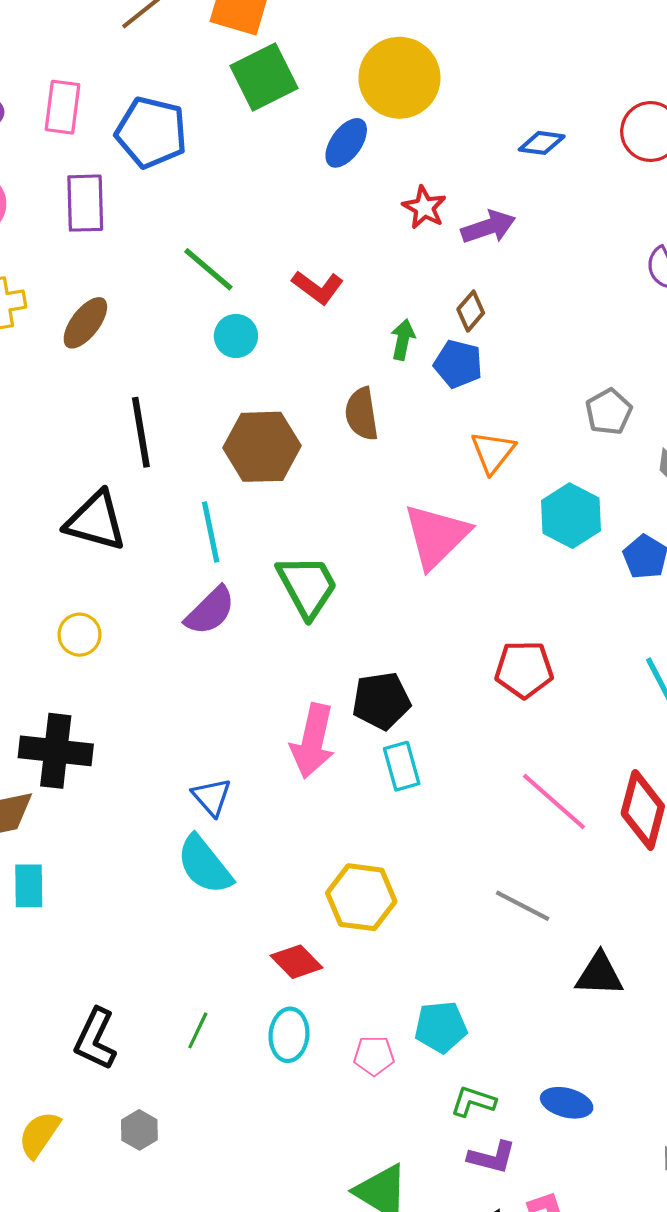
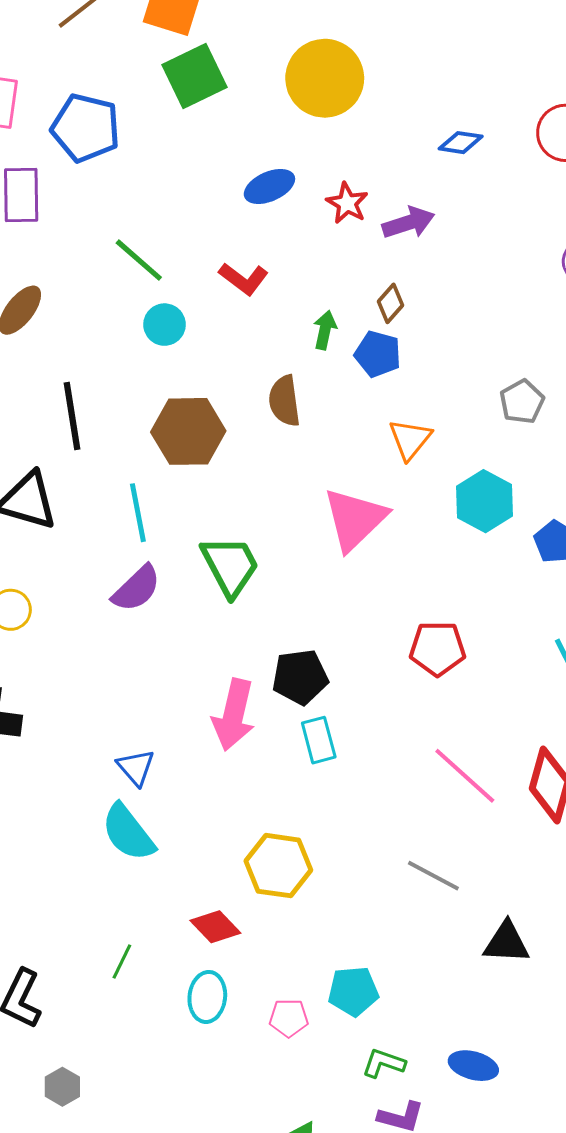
blue ellipse: (346, 143) -> (269, 186), moved, turned 30
green line: (198, 1030) -> (122, 962), moved

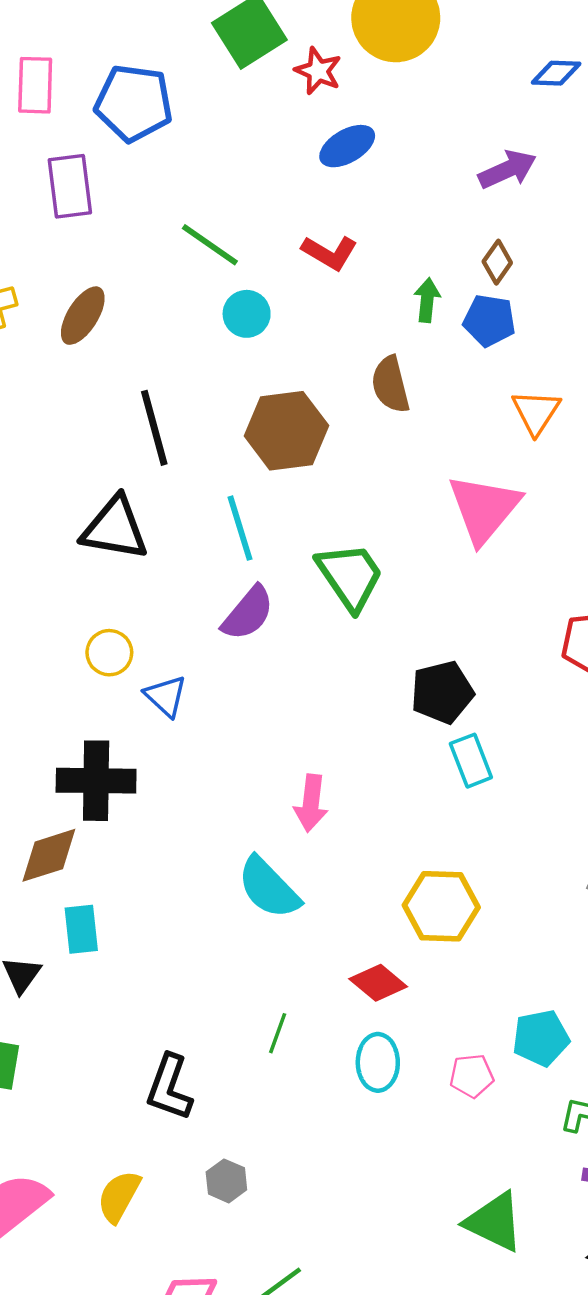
red star: (347, 203) -> (318, 71), moved
pink arrow: (234, 715) -> (311, 803), moved, size x0.7
blue triangle: (136, 767) -> (166, 696), moved

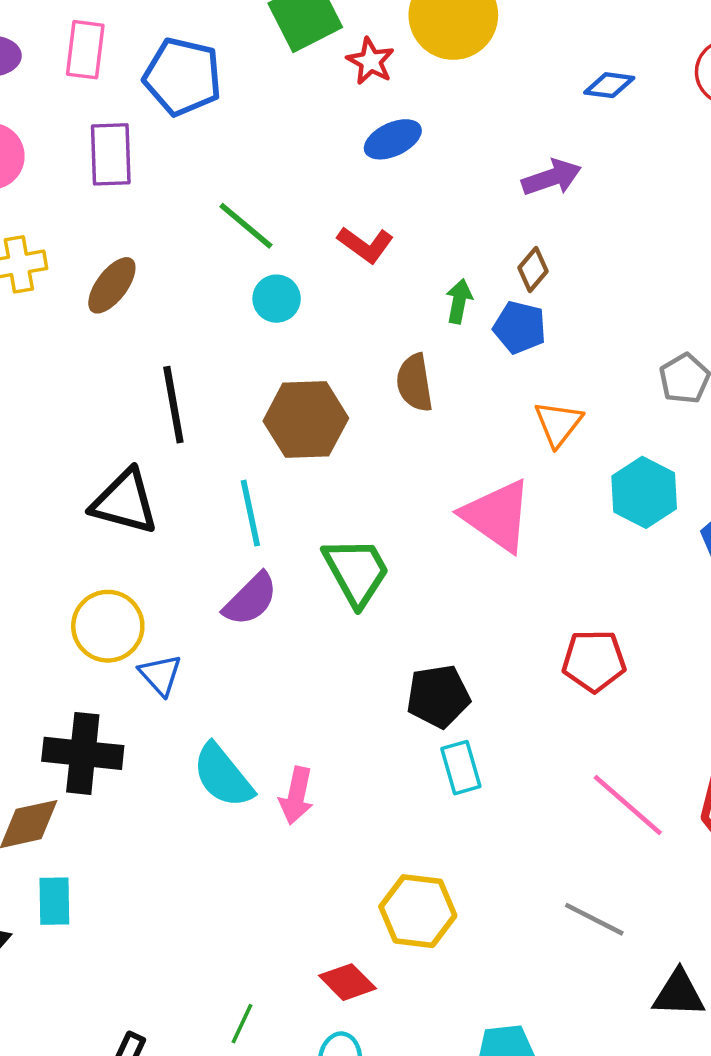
pink triangle: (484, 508) -> (497, 516), turned -40
yellow circle: (109, 653) -> (108, 626), size x1.5
cyan semicircle: (269, 888) -> (223, 776), moved

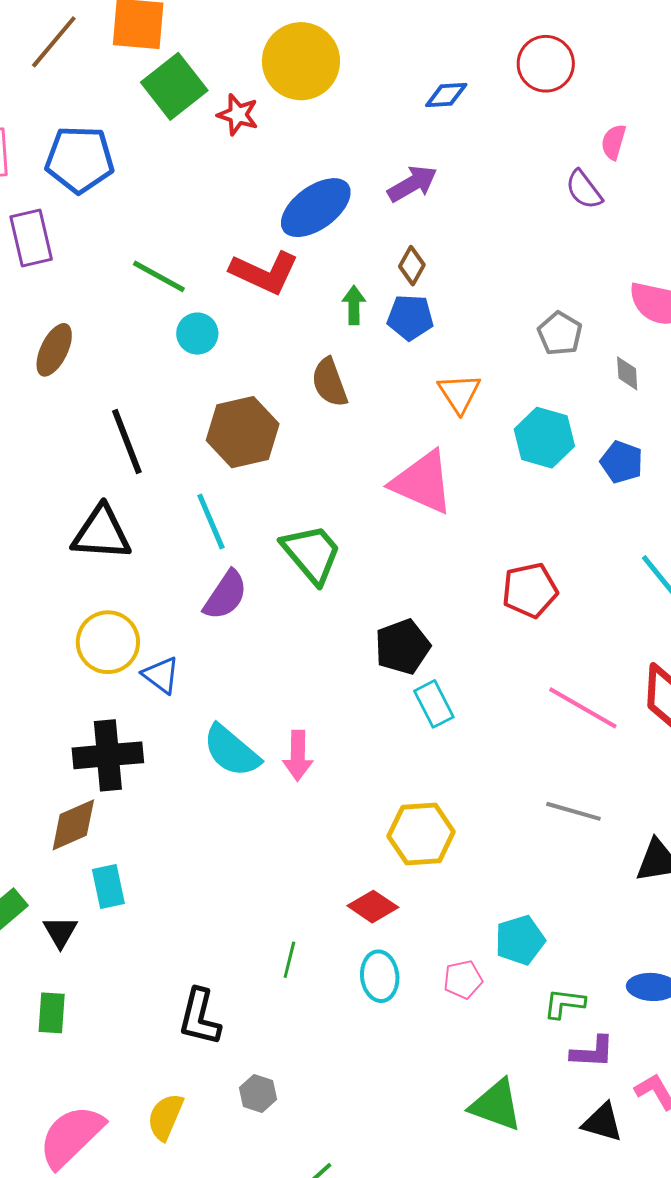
blue ellipse: (393, 139) -> (316, 208), moved, size x1.5
red L-shape: (365, 245) -> (264, 272), size x1.4

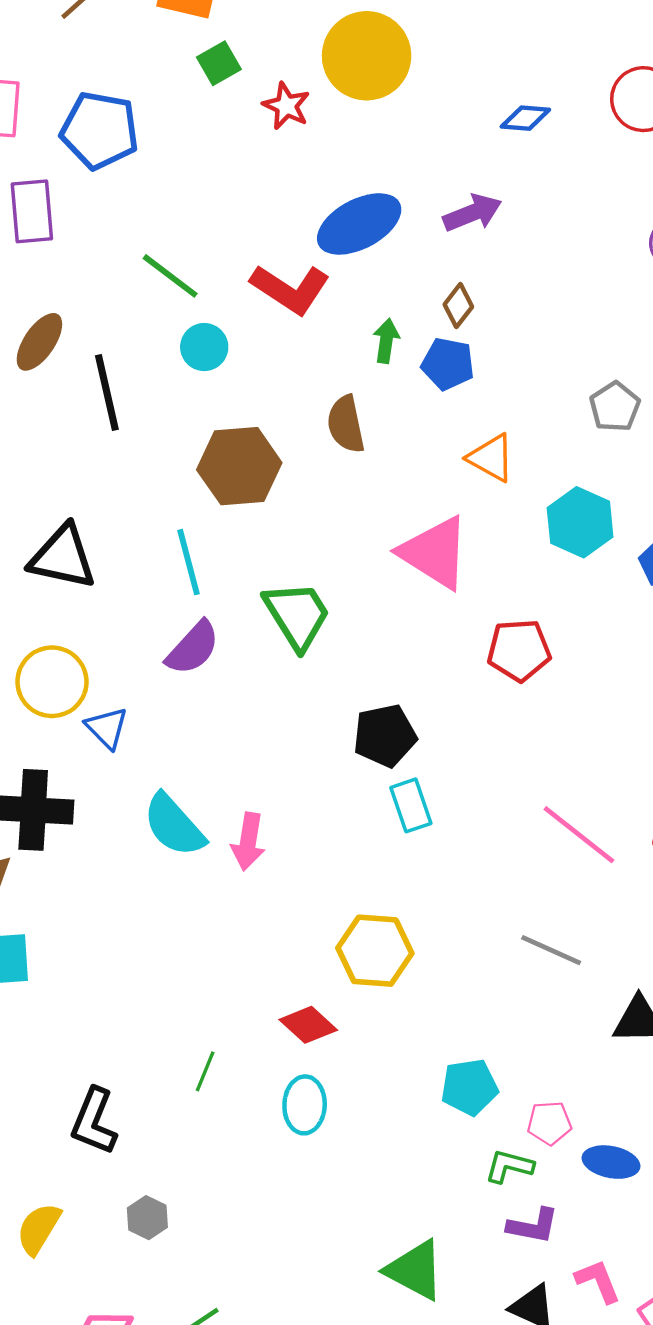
green square: (174, 86) -> (219, 63), size x0.6
orange triangle: (459, 393) -> (491, 458), turned -36
black line: (127, 442) -> (107, 392), moved
red pentagon: (530, 590) -> (519, 650), moved
pink pentagon: (463, 980) -> (549, 1123), moved

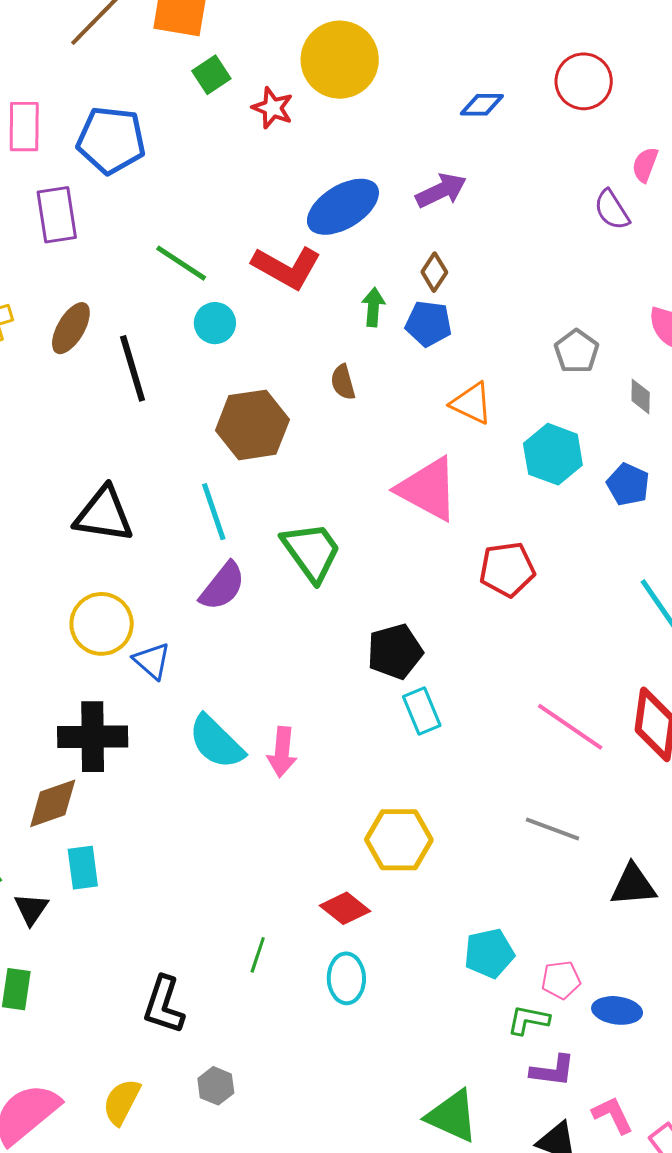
brown semicircle: (346, 424) -> (343, 382), size x0.7

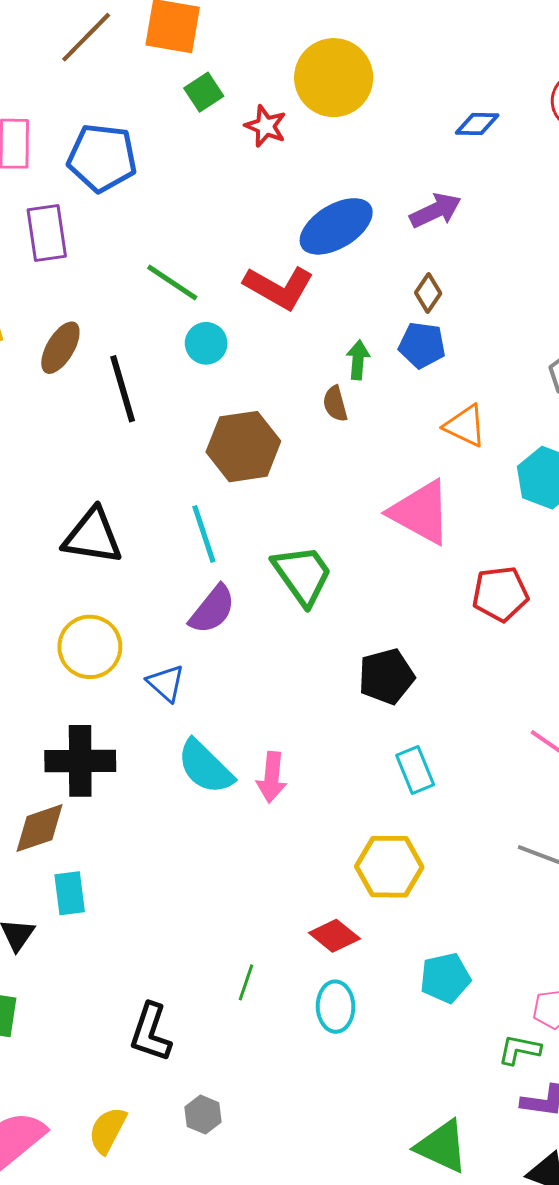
green arrow: (373, 307) -> (358, 360), moved
blue triangle: (152, 661) -> (166, 683), moved
cyan rectangle: (422, 711) -> (415, 770), moved
cyan pentagon: (489, 953) -> (445, 978), moved

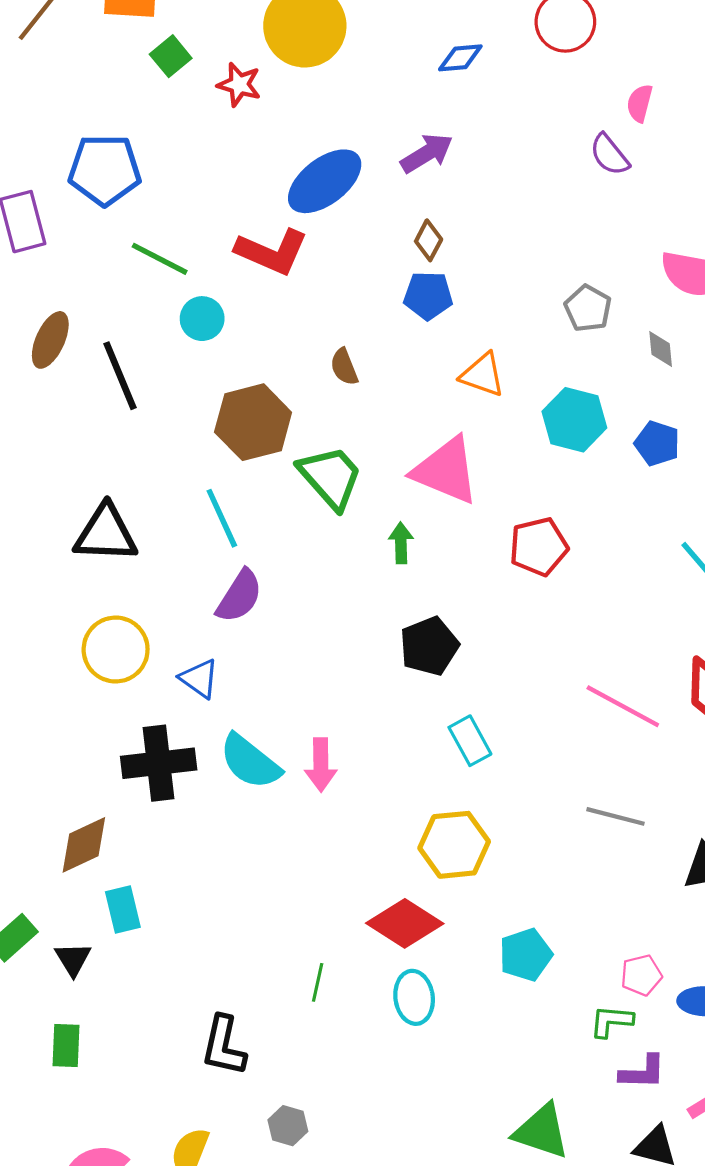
blue pentagon: (102, 158) -> (105, 170), moved
green arrow: (358, 360) -> (401, 543), moved
green trapezoid: (303, 575) -> (330, 477), moved
black cross: (80, 761) -> (159, 763), moved
red diamond: (334, 936) -> (405, 923), size x1.4

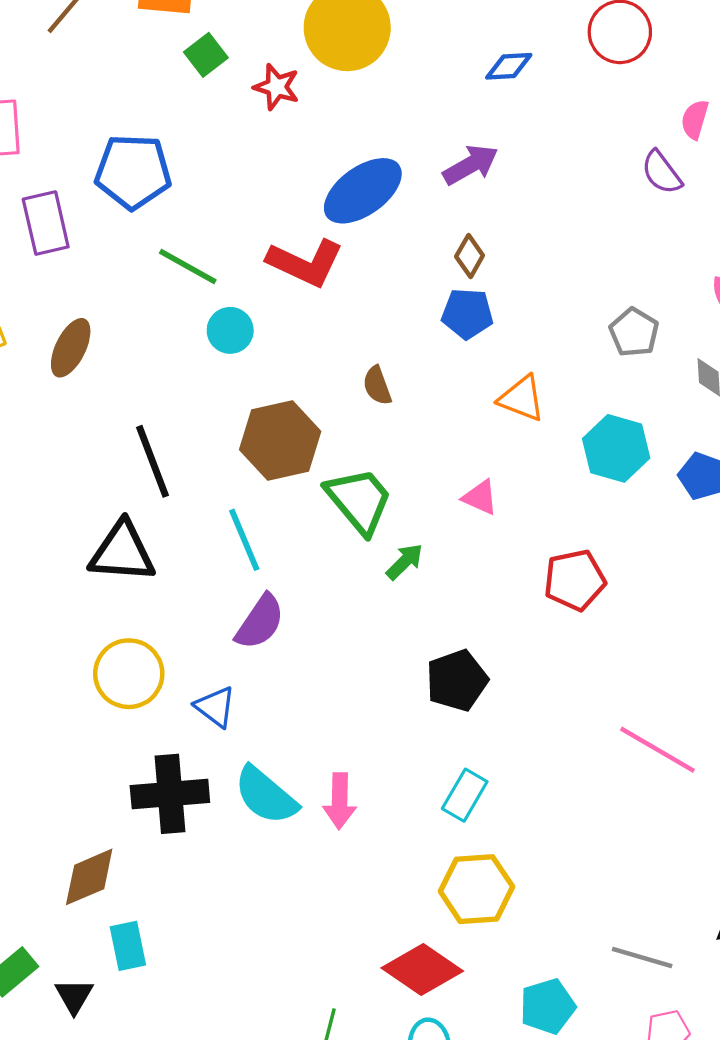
black line: (120, 376) -> (153, 461), moved
pink triangle: (446, 471) -> (480, 497), size x0.5
green arrow: (401, 543) -> (405, 562), moved, turned 45
cyan rectangle: (470, 741) -> (465, 795), moved, turned 57
gray line: (616, 816) -> (642, 957), moved

